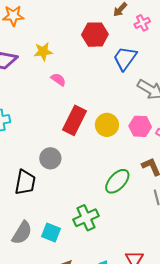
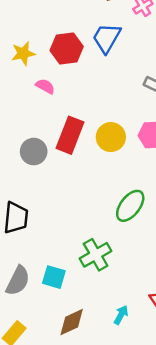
red hexagon: (95, 35) -> (67, 49), moved
blue trapezoid: (125, 58) -> (107, 38), moved
gray circle: (50, 158) -> (34, 152), moved

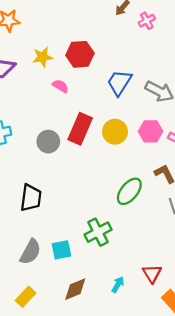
blue trapezoid: (107, 38) -> (119, 83), moved
cyan square: (54, 277) -> (61, 250), turned -30

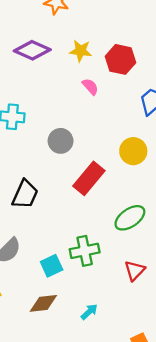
red rectangle: (80, 129) -> (89, 178), moved
cyan square: (61, 250) -> (52, 266), moved, turned -30
red triangle: (152, 274) -> (135, 270), moved

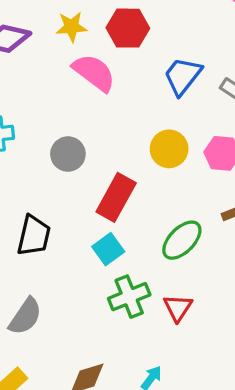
pink semicircle: (90, 87) -> (94, 73), size x1.8
cyan square: (52, 266) -> (108, 249), moved
red triangle: (135, 270) -> (178, 308), moved

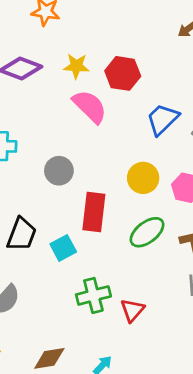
red rectangle: (116, 197) -> (94, 212), turned -30
green ellipse: (182, 240) -> (147, 232), moved
cyan square: (108, 249) -> (63, 248), moved

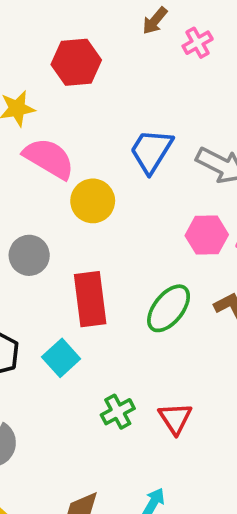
red hexagon: (123, 73) -> (76, 62), moved
yellow circle: (143, 178) -> (93, 201), moved
green cross: (93, 295) -> (118, 412), size x0.7

